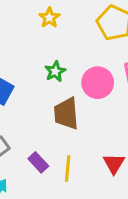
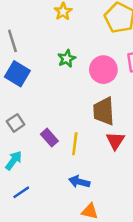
brown trapezoid: (66, 114) -> (104, 111), moved

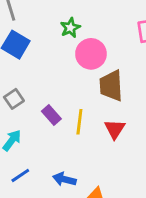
pink circle: (103, 70) -> (91, 54), moved
red triangle: (115, 141) -> (115, 129), moved
blue arrow: (79, 182) -> (64, 179), moved

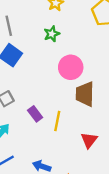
green star: (70, 28) -> (52, 34), moved
red triangle: (115, 129) -> (89, 140), moved

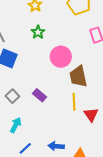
purple rectangle: (35, 114) -> (39, 95), moved
yellow line: (57, 121) -> (74, 102), moved

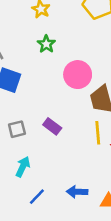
gray square: (12, 96) -> (17, 129), turned 32

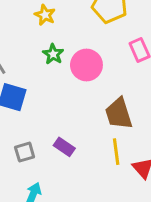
pink circle: (78, 75) -> (86, 65), moved

